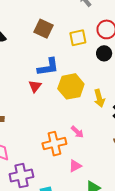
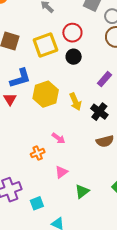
yellow square: (78, 38) -> (45, 45), size x1.4
orange cross: (54, 144) -> (38, 153), size x0.6

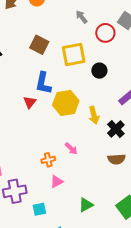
red circle: (72, 33) -> (105, 33), moved
blue L-shape: (20, 78) -> (43, 83), turned 110
pink triangle: (61, 172) -> (57, 182), moved

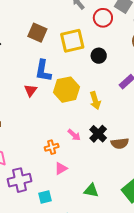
black cross: (116, 129) -> (98, 134), moved
green triangle: (86, 205) -> (91, 190), turned 42

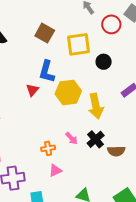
yellow arrow: (95, 101) -> (96, 106), size x1.4

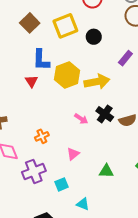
brown square: (45, 33) -> (30, 23), turned 30
yellow arrow: (96, 106) -> (97, 82), turned -75
orange cross: (48, 148) -> (42, 136), moved

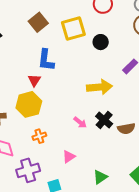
yellow hexagon: (67, 75) -> (29, 104), moved
green triangle: (106, 171) -> (100, 177), turned -42

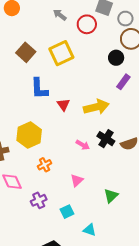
black circle: (101, 42) -> (116, 58), moved
red triangle: (34, 80) -> (63, 105), moved
purple cross: (28, 170) -> (39, 200), size x0.7

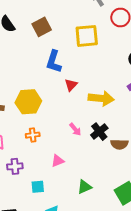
brown square: (26, 52) -> (42, 27), moved

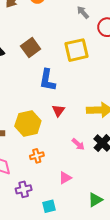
red triangle: (71, 85) -> (58, 111), moved

